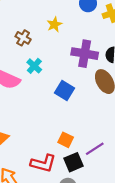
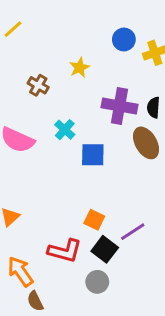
cyan cross: (34, 66) -> (65, 130), moved
blue square: (64, 91) -> (93, 155), turned -30
black square: (73, 162) -> (105, 249), turned -30

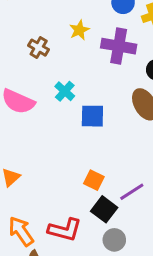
purple cross: (119, 106) -> (119, 46), moved
red L-shape: (65, 251) -> (65, 230), moved
gray circle: (97, 282) -> (114, 240), moved

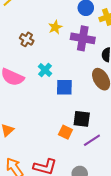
black square: (104, 209) -> (82, 119), moved, turned -30

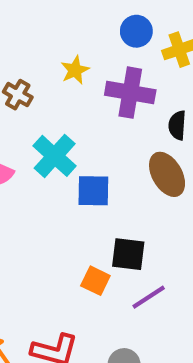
cyan cross: (45, 70) -> (55, 156), size x1.5

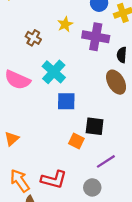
blue square: (93, 191) -> (66, 101), moved
purple line: (149, 297) -> (106, 161), moved

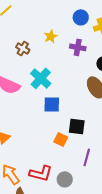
purple cross: (96, 37) -> (78, 47), size x0.7
purple line: (106, 161) -> (87, 157), turned -42
gray circle: (92, 187) -> (65, 179), moved

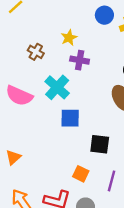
purple cross: (78, 47) -> (80, 60), moved
orange square: (61, 139) -> (81, 174), moved

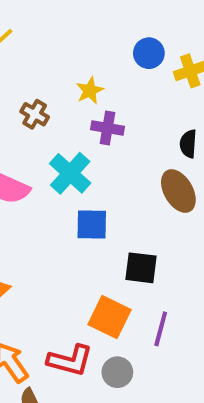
orange square: (81, 174) -> (109, 317), size x1.5

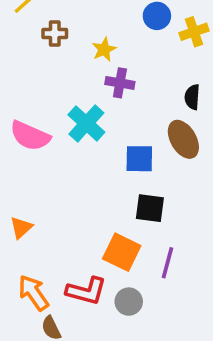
brown cross: (35, 114) -> (55, 34), moved, turned -30
blue square: (92, 225) -> (139, 159), moved

